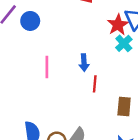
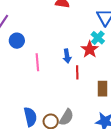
blue circle: (30, 21) -> (17, 41), moved
red star: (118, 25) -> (90, 49), moved

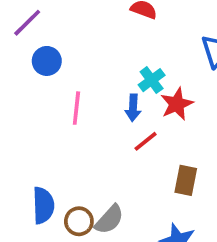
cyan cross: (98, 38) -> (152, 80), moved
red line: (77, 72) -> (146, 141), turned 40

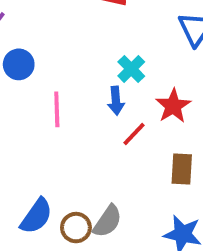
red star: (177, 104) -> (173, 106), moved
blue semicircle: (43, 205) -> (36, 216), turned 45

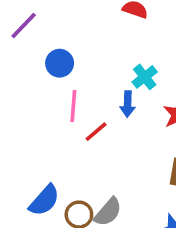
blue circle: (19, 64) -> (60, 63), moved
red line: (134, 134) -> (96, 132), moved

